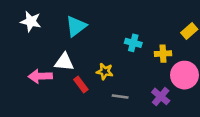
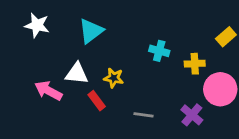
yellow star: (105, 71) -> (114, 78), moved
pink arrow: (40, 76) -> (48, 91), turned 30

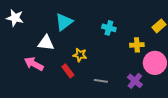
white star: (37, 25) -> (15, 18), moved
cyan cross: (159, 51) -> (109, 28), moved
white triangle: (77, 74) -> (46, 43), moved

